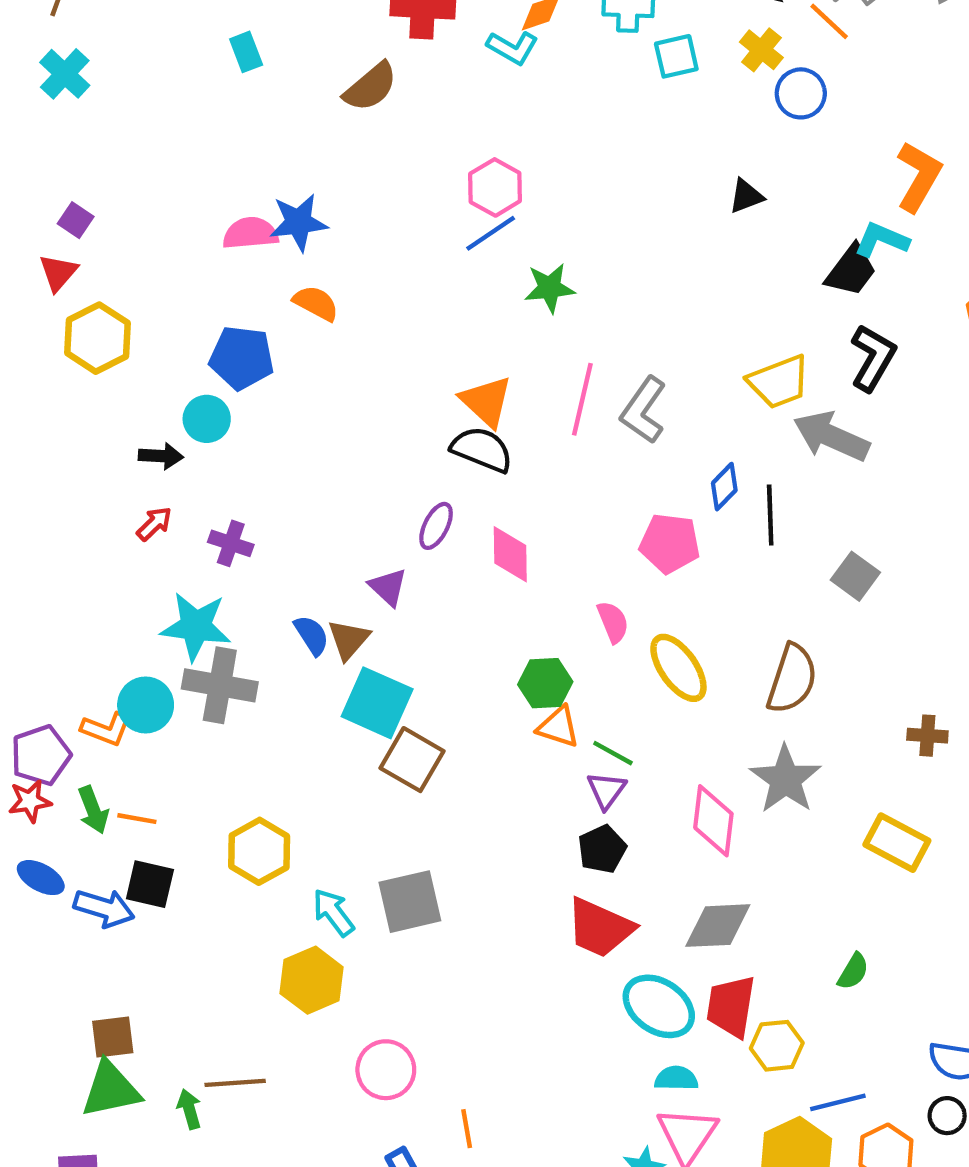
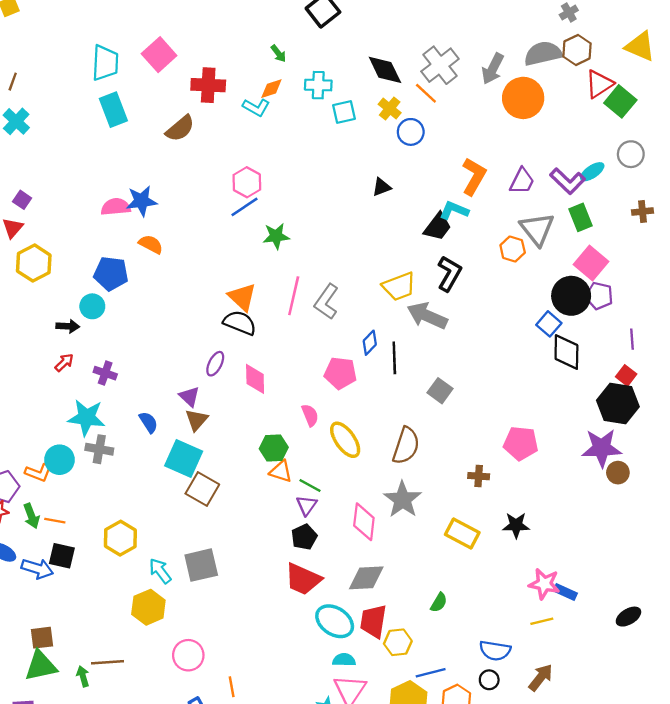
cyan rectangle: (246, 52) -> (113, 110), size x1.6
brown triangle: (349, 639) -> (196, 420), moved
gray cross: (220, 685) -> (99, 449), size x0.7

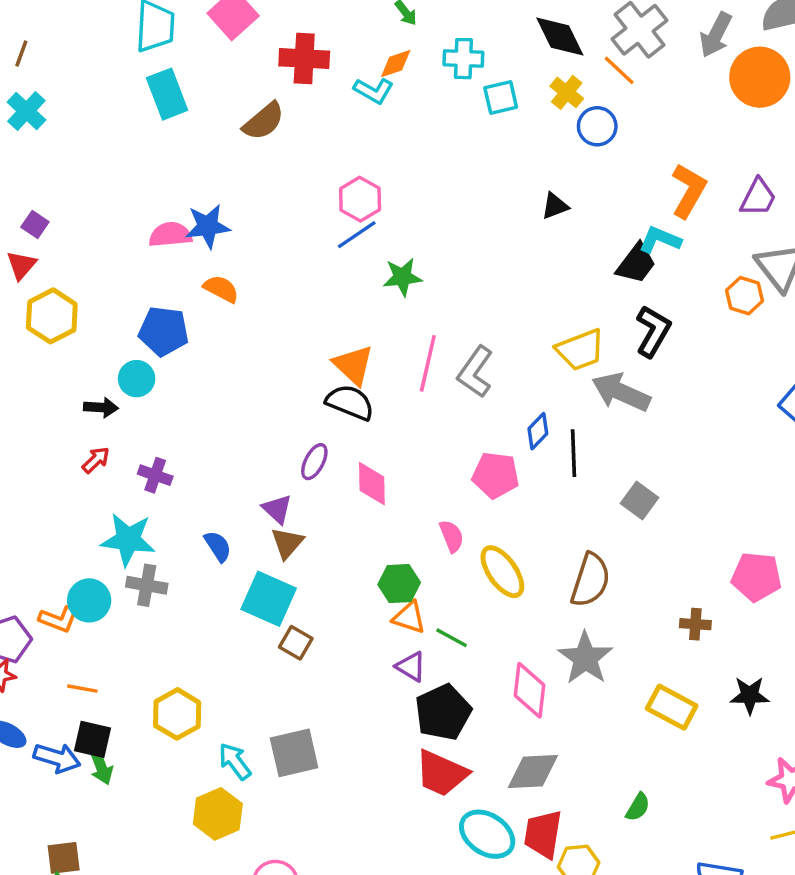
brown square: (202, 489) -> (296, 643), size x0.7
purple triangle: (307, 505) -> (411, 667), moved, turned -35
green arrow: (31, 516) -> (101, 766), moved
black pentagon: (304, 537) -> (443, 712), size x1.5

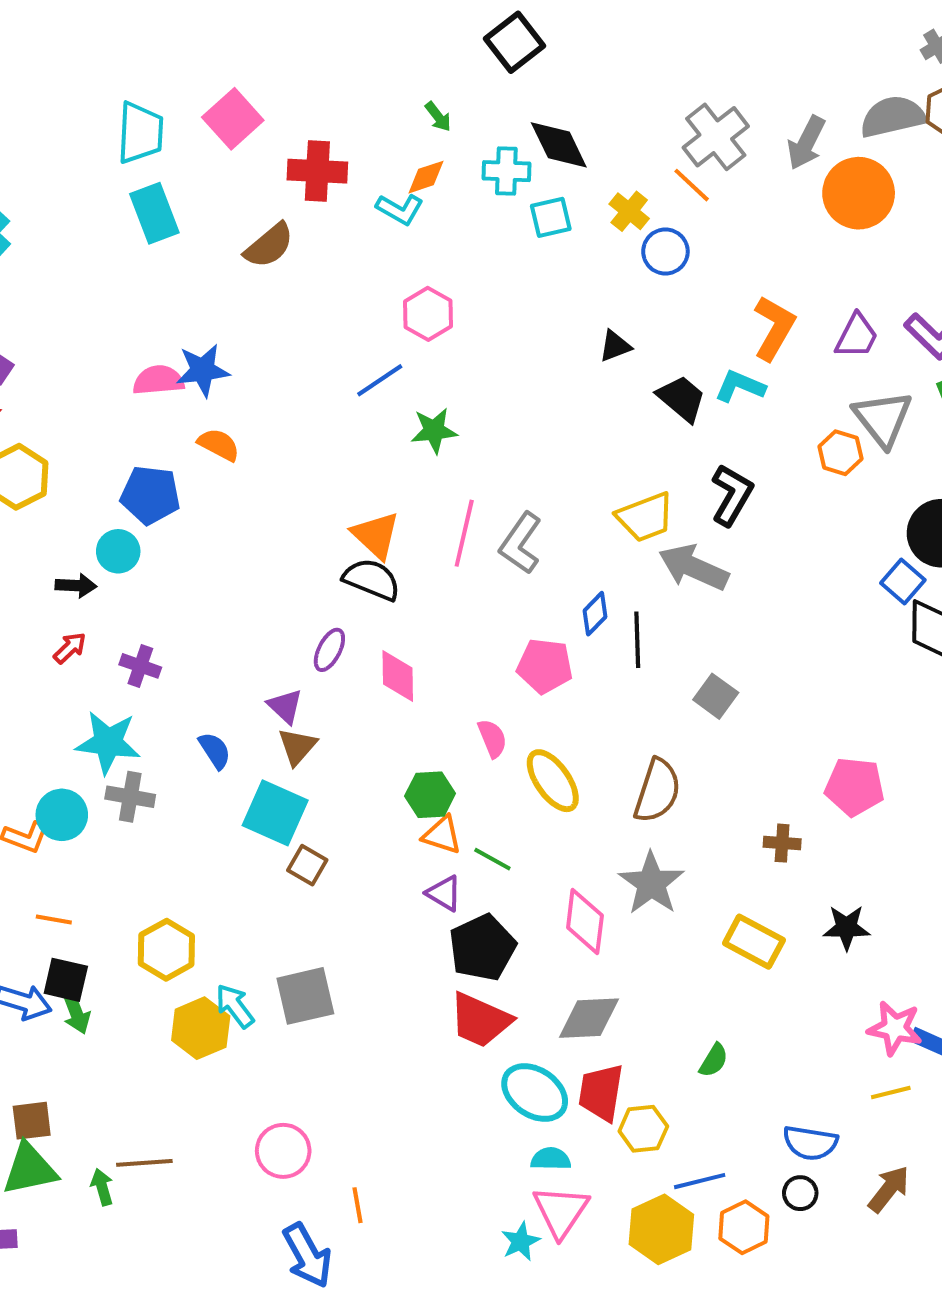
black diamond: (560, 37) -> (559, 145), moved
pink hexagon: (360, 199) -> (428, 314), moved
black trapezoid: (636, 263) -> (682, 398), moved, turned -87
yellow hexagon: (218, 814) -> (201, 1028), moved

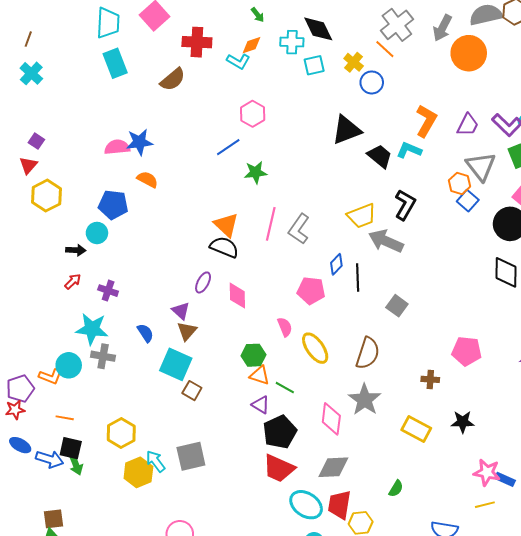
black triangle: (615, 346) -> (346, 130), size x1.8
blue square: (903, 581) -> (468, 201), moved

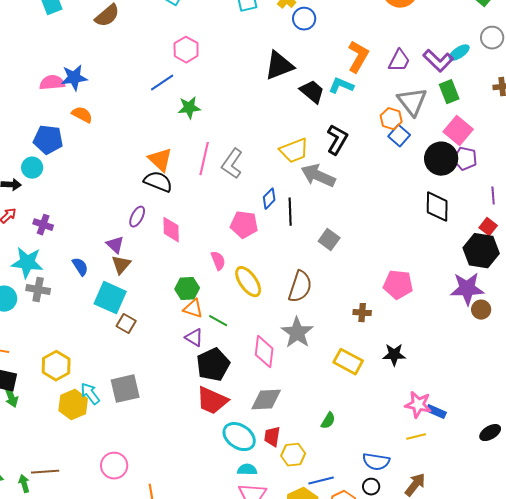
red trapezoid: (339, 505) -> (272, 437), size x0.7

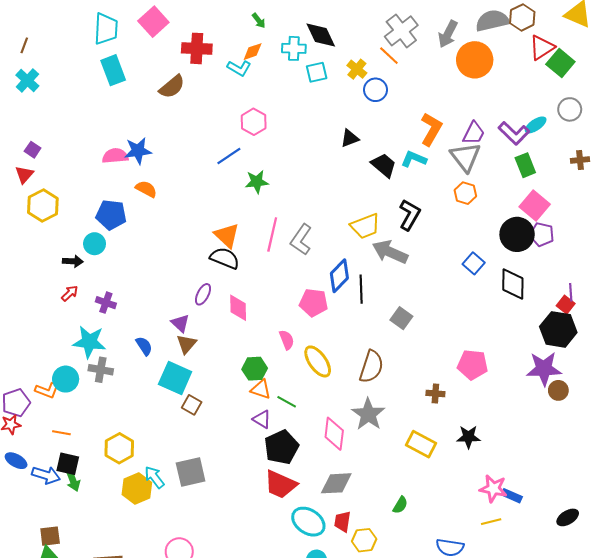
black triangle: (279, 66) -> (350, 138), size x0.6
gray triangle: (412, 102) -> (465, 157), moved
blue square: (399, 136) -> (474, 263), moved
purple line: (493, 196) -> (571, 292), moved
blue diamond: (269, 199) -> (339, 276), size x1.5

